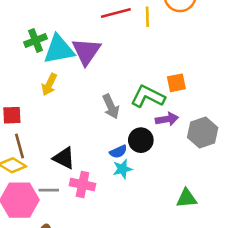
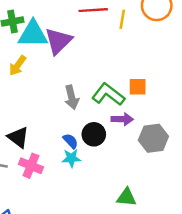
blue semicircle: (118, 152) -> (71, 141), turned -119

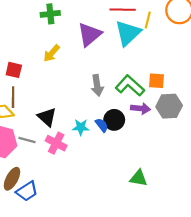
cyan triangle: (33, 34) -> (128, 33), moved, turned -48
gray hexagon: (153, 138) -> (169, 106), moved
blue semicircle: (71, 141) -> (102, 125), moved
cyan star: (71, 158) -> (81, 127), moved

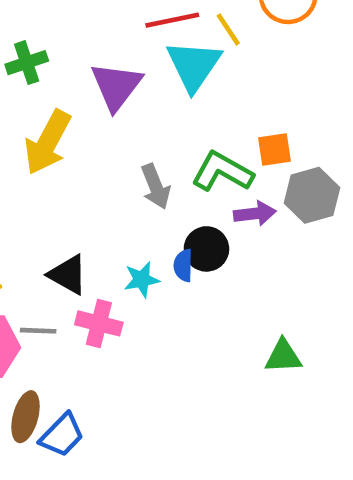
yellow line: (148, 20) -> (228, 29), turned -35
yellow arrow: (52, 53) -> (48, 142), size x1.6
blue semicircle: (102, 125) -> (183, 265), turned -128

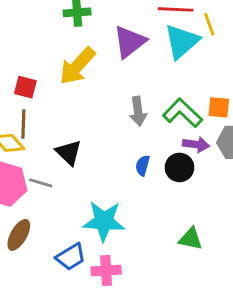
black circle: (206, 249) -> (179, 167), moved
cyan star: (142, 280) -> (104, 221), moved, size x1.8
pink cross: (99, 323) -> (106, 271), moved, turned -32
blue trapezoid: (62, 435) -> (71, 257), moved

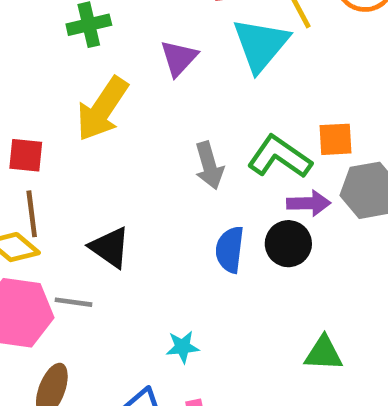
purple triangle: (130, 42) -> (179, 58), size x0.7
blue semicircle: (143, 165) -> (230, 250), size x1.4
cyan star: (104, 221) -> (182, 347), size x0.5

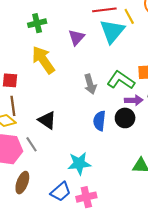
yellow arrow: (102, 109) -> (43, 60), turned 112
gray line: (73, 302) -> (31, 144), turned 49
cyan star: (182, 347) -> (79, 163), size x1.6

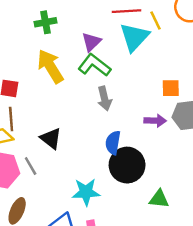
green L-shape: (121, 80) -> (94, 65), moved
black circle: (125, 118) -> (127, 165), moved, size x1.5

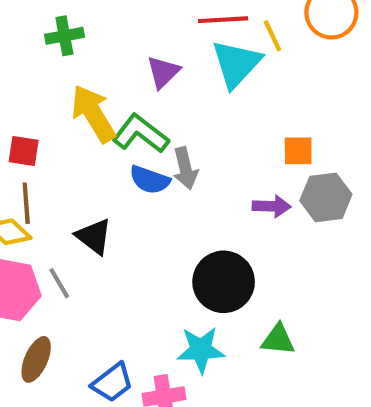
green cross: (46, 22) -> (64, 36), moved
green L-shape: (94, 65) -> (141, 134), moved
blue semicircle: (113, 143) -> (150, 180), moved, turned -80
cyan star: (86, 192) -> (201, 350), moved

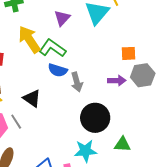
gray arrow: (185, 168) -> (77, 82), moved

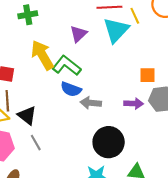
gray arrow: (77, 82) -> (91, 103), turned 108
black triangle: (32, 98) -> (27, 115), moved
gray line: (16, 122) -> (36, 143), moved

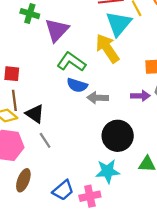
green cross: (28, 15) -> (30, 14), turned 30
purple triangle: (78, 34) -> (57, 30), moved, size x1.4
yellow arrow: (42, 55) -> (107, 48), moved

